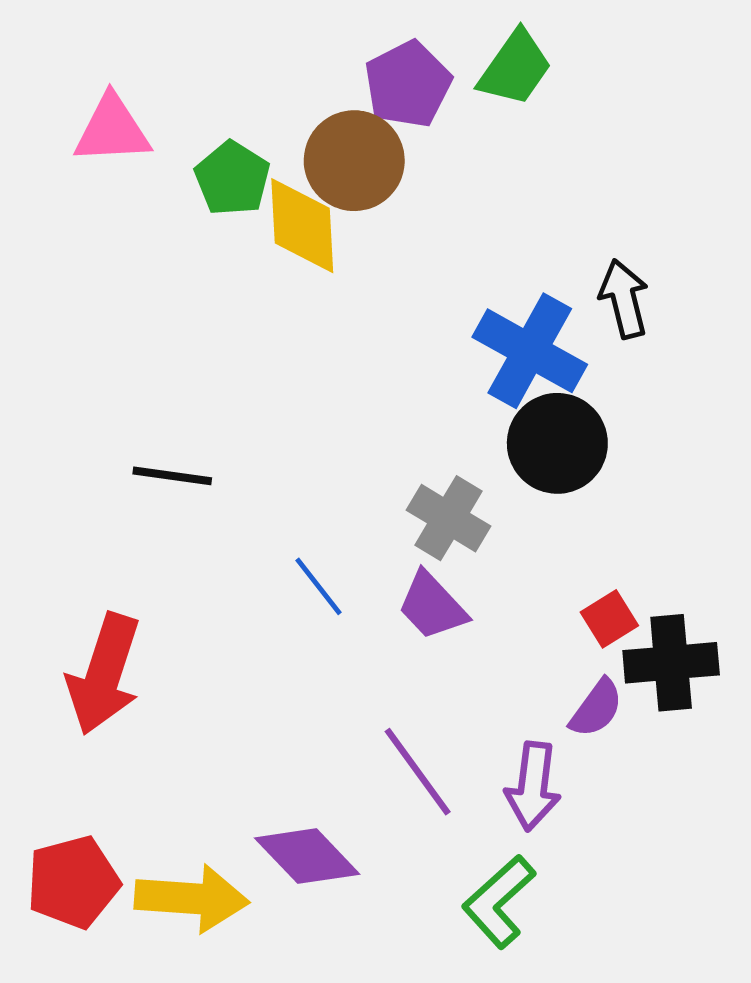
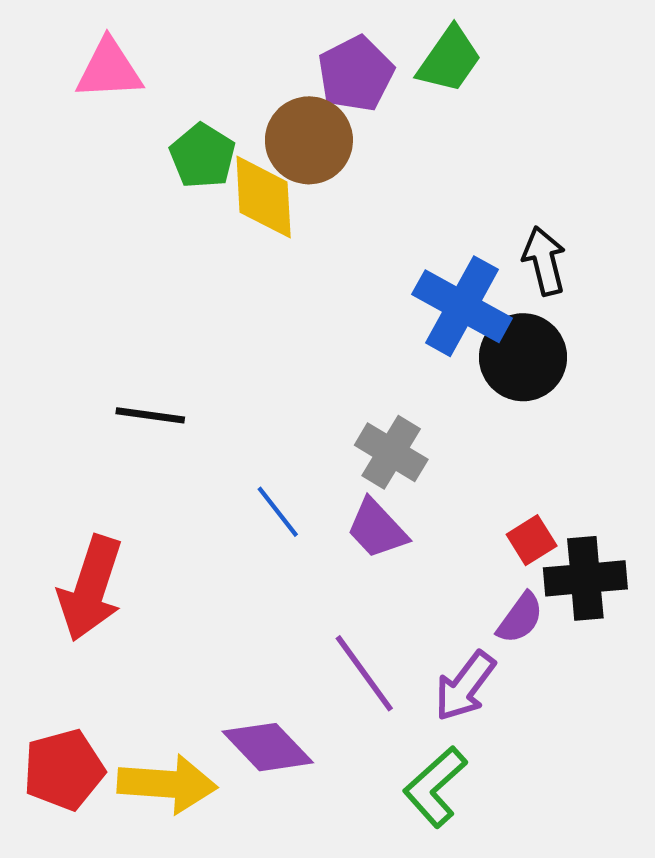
pink triangle: (112, 130) -> (109, 69), moved
black circle: (557, 443) -> (523, 357), moved
purple arrow: (533, 786) -> (465, 686), turned 30

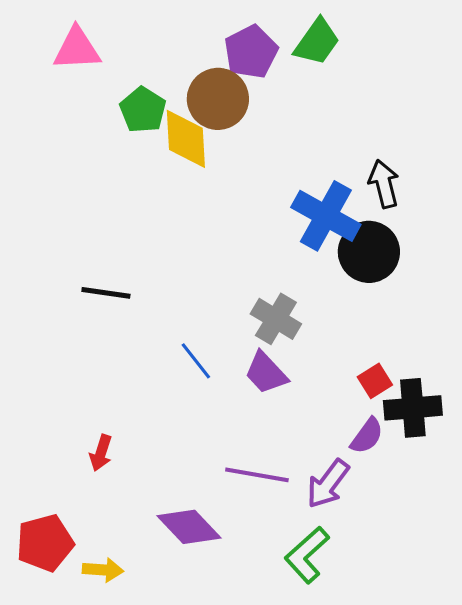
red arrow: (91, 588) -> (101, 453), moved, size x0.5
purple line: (364, 673) -> (257, 475), turned -44
yellow arrow: (167, 784) -> (103, 570), moved, size x0.6

